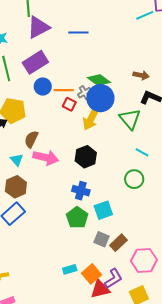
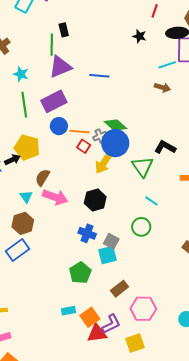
brown arrow: (141, 75) -> (162, 87), moved
green pentagon: (77, 218) -> (80, 273), moved
gray square: (102, 239) -> (111, 241), moved

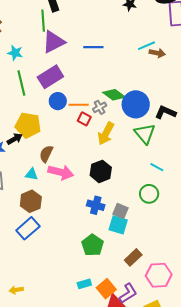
cyan line: (167, 65) -> (146, 46), moved
blue circle: (115, 143) -> (136, 104), moved
cyan triangle: (26, 197) -> (32, 174), turned -40
cyan square: (108, 255) -> (118, 225), turned 36

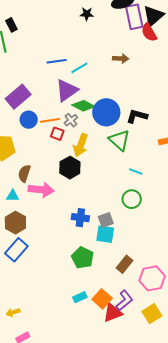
purple triangle: (54, 42) -> (67, 90), moved
cyan line: (146, 46) -> (79, 68), moved
black hexagon: (101, 171) -> (70, 168), moved
gray square: (121, 211) -> (106, 220), turned -35

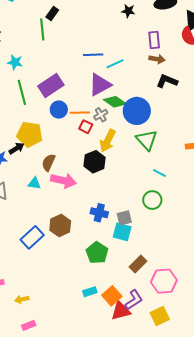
purple rectangle: (134, 17) -> (154, 40), moved, size x0.7
black rectangle: (11, 25) -> (52, 13), turned 56
black L-shape: (137, 116) -> (167, 81), moved
brown hexagon: (15, 223) -> (60, 226), moved

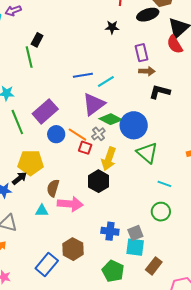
orange line: (80, 113) -> (77, 135), turned 42
brown rectangle: (138, 264) -> (154, 266), moved

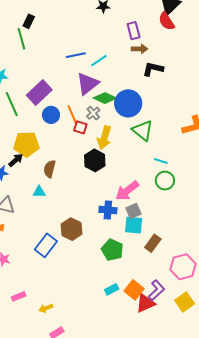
orange line: (77, 135) -> (72, 115), turned 36
pink arrow: (70, 204) -> (127, 191), moved, turned 140
green circle: (161, 212) -> (165, 181), moved

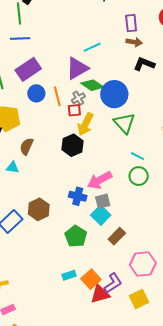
blue line: (76, 55) -> (20, 38), moved
red square: (80, 127) -> (74, 110), moved, turned -32
cyan square: (134, 225) -> (101, 215), turned 30

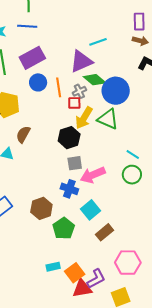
green triangle: (124, 123) -> (108, 119), moved, turned -30
gray square: (103, 201) -> (75, 163), moved
brown hexagon: (39, 209) -> (41, 208), moved

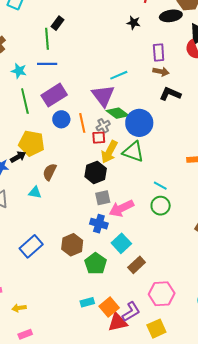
purple triangle: (81, 61) -> (103, 96), turned -40

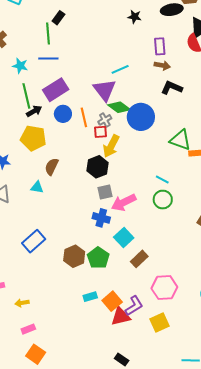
green triangle: (133, 152) -> (180, 140), moved
black arrow: (18, 157) -> (34, 111), moved
brown hexagon: (72, 245) -> (74, 256), moved

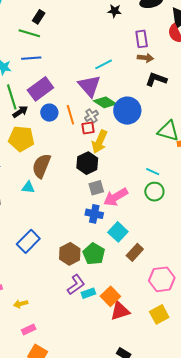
green line: (48, 33) -> (29, 33), turned -65
brown semicircle: (52, 167) -> (41, 166), size x1.4
purple L-shape: (134, 306) -> (76, 285), moved

